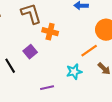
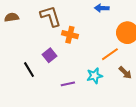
purple line: (47, 88) -> (68, 84), moved

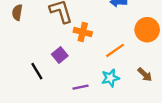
brown semicircle: (12, 17) -> (17, 12), turned -72
orange line: (110, 54) -> (115, 50), moved

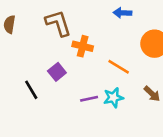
orange line: (115, 50) -> (119, 67), turned 66
purple line: (80, 87) -> (89, 99), moved

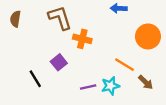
orange line: (119, 67) -> (125, 65), moved

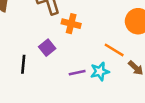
black line: (35, 79) -> (23, 64), turned 36

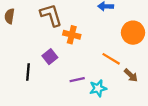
cyan star: (100, 71) -> (98, 88), moved

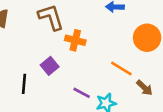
purple line: (77, 80) -> (82, 93), turned 40

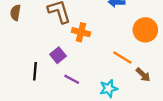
purple line: (82, 93) -> (72, 79), moved

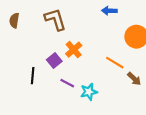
orange cross: (81, 32) -> (74, 50), moved, turned 35
cyan star: (109, 88) -> (89, 92), moved

